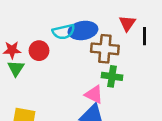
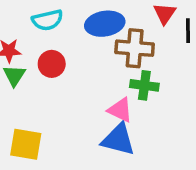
cyan semicircle: (64, 32) -> (47, 20), moved
red circle: (39, 51) -> (52, 64), moved

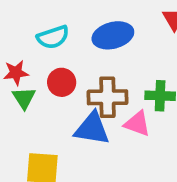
brown cross: (135, 48) -> (107, 97), moved
blue triangle: (118, 140) -> (92, 129), moved

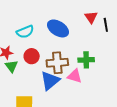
blue ellipse: (113, 35) -> (58, 28), turned 50
blue triangle: (92, 129) -> (50, 81), turned -45

